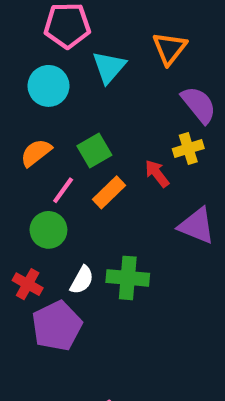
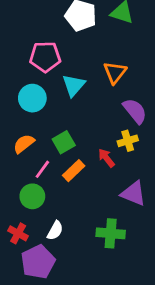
green cross: (128, 278) -> (111, 233), moved

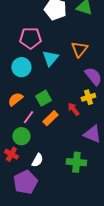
red cross: (18, 233) -> (11, 154), moved

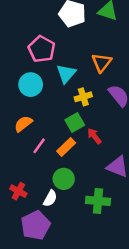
pink pentagon: (30, 38) -> (42, 49), turned 30
yellow cross: (88, 97) -> (83, 97), moved
green square: (43, 98) -> (75, 123), moved
green circle: (21, 136) -> (64, 179), moved

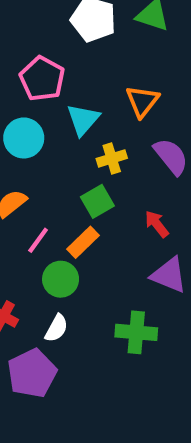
red arrow: (94, 136) -> (157, 224), moved
green circle: (64, 179) -> (61, 279), moved

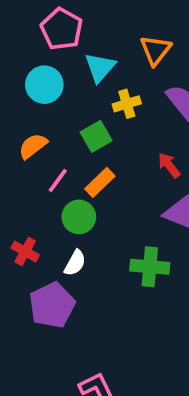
green square: (97, 201) -> (96, 136), moved

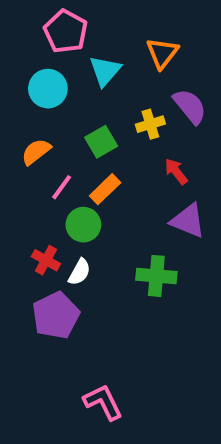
yellow cross: (127, 104) -> (150, 124), moved
red cross: (25, 251) -> (46, 260), moved

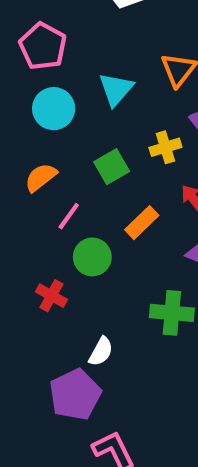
pink pentagon: (66, 31) -> (43, 46), moved
orange rectangle: (105, 189) -> (142, 223), moved
white semicircle: (79, 272) -> (101, 352), moved
purple pentagon: (56, 315) -> (75, 395), moved

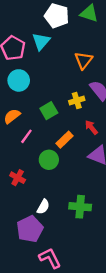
cyan triangle: (116, 89) -> (41, 41), moved
green circle: (92, 257) -> (49, 160), moved
green cross: (172, 313) -> (80, 207), moved

